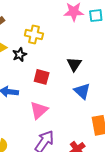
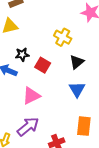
yellow cross: (34, 34) -> (63, 37), moved
black star: (20, 55) -> (22, 55), moved

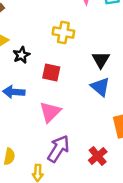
black star: (22, 55) -> (21, 55), moved
black triangle: (77, 62) -> (101, 60), moved

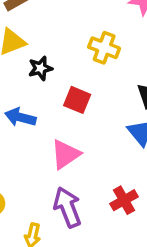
purple arrow: (58, 149) -> (67, 207), turned -64
red cross: (98, 156) -> (124, 200), moved

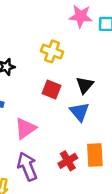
red square: (77, 100) -> (52, 89), moved

